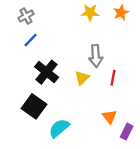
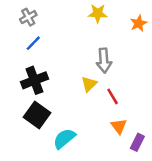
orange star: (121, 13) -> (139, 23), moved
black cross: (47, 72) -> (34, 80), moved, turned 30
red line: (113, 78) -> (113, 96), moved, turned -42

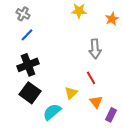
gray cross: (28, 17) -> (23, 14), turned -32
gray arrow: (104, 60) -> (95, 49), moved
yellow triangle: (89, 84) -> (71, 93), moved

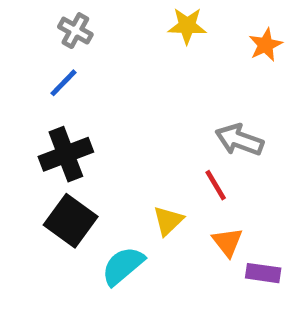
gray cross: (23, 14) -> (75, 31), moved
gray arrow: (95, 49) -> (239, 140), moved, turned 114
purple rectangle: (111, 115) -> (263, 273), turned 72

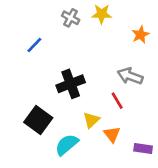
gray cross: (75, 31) -> (71, 18), moved
orange star: (266, 45) -> (140, 35), moved
black cross: (66, 154) -> (71, 84), moved
orange triangle: (228, 242) -> (112, 134), moved

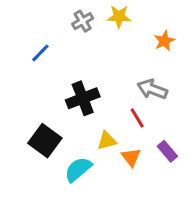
gray cross: (71, 18) -> (83, 21), turned 30
yellow triangle: (91, 120) -> (107, 141), turned 30
purple rectangle: (143, 149) -> (167, 151), moved, turned 42

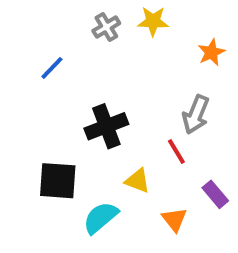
gray arrow: (152, 89) -> (196, 115), turned -88
black square: (45, 141) -> (58, 181), turned -32
yellow triangle: (107, 141) -> (137, 181), turned 35
orange triangle: (131, 157) -> (174, 220), moved

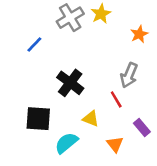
yellow star: (153, 21) -> (101, 14), turned -30
gray cross: (106, 27) -> (70, 18), size x1.5
black cross: (106, 126) -> (70, 83), turned -32

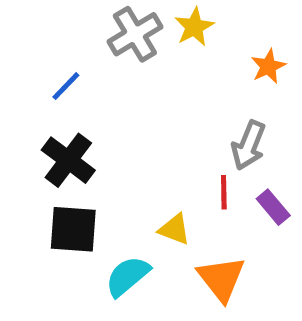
black cross: (70, 83) -> (68, 160), moved
red line: (116, 99) -> (224, 192), turned 30
purple rectangle: (142, 128) -> (273, 207), moved
orange triangle: (115, 144) -> (221, 279), size x1.5

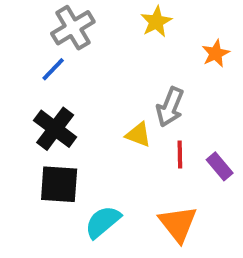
gray cross: (135, 34) -> (73, 28), moved
gray arrow: (249, 145) -> (170, 107), moved
yellow triangle: (174, 229) -> (138, 135), moved

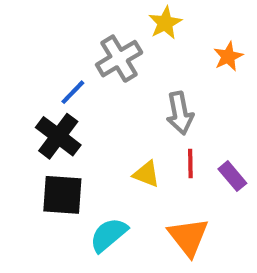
gray cross: (73, 28) -> (119, 59), moved
blue line: (53, 69) -> (73, 92), moved
gray arrow: (170, 107) -> (180, 113), turned -33
yellow triangle: (138, 135) -> (146, 174), moved

